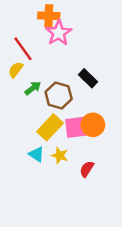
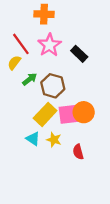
pink star: (59, 33) -> (49, 45), moved
black rectangle: (88, 78) -> (79, 54), moved
red semicircle: (87, 169) -> (78, 152), turned -48

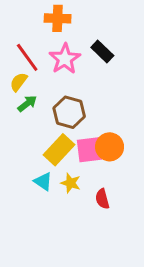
black rectangle: (79, 54) -> (102, 52), moved
green arrow: (30, 79) -> (27, 104), moved

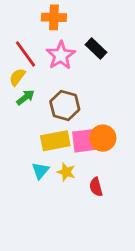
yellow rectangle: (59, 150) -> (55, 141), turned 36
cyan triangle: (43, 182) -> (40, 171), turned 36

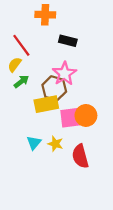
black rectangle: (96, 49) -> (68, 41), moved, turned -30
pink star: (61, 55) -> (64, 74), moved
yellow rectangle: (55, 141) -> (46, 104), moved
red semicircle: (96, 187) -> (80, 156), size x1.5

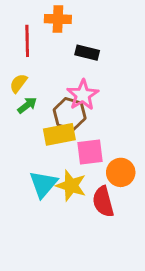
red line: (21, 45) -> (27, 41), moved, turned 35
orange circle: (86, 115) -> (121, 172), moved
cyan triangle: (34, 143) -> (43, 184), size x1.5
yellow star: (55, 144) -> (71, 186), size x1.5

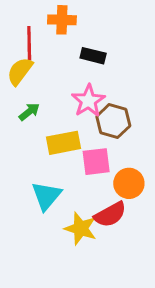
yellow semicircle: (18, 83) -> (20, 71), moved, size x1.4
brown hexagon: (70, 114) -> (113, 121), moved
yellow star: (71, 186) -> (81, 229), moved
red semicircle: (103, 202) -> (110, 214), turned -104

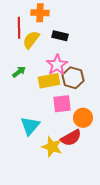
yellow semicircle: (20, 71) -> (31, 40), moved
yellow rectangle: (63, 143) -> (49, 81), moved

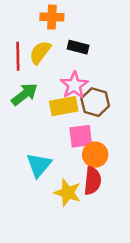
red line: (19, 28) -> (18, 56), moved
green arrow: (19, 72) -> (24, 94), size x1.5
orange circle: (83, 118) -> (95, 155), moved
red semicircle: (71, 138) -> (93, 181), turned -55

